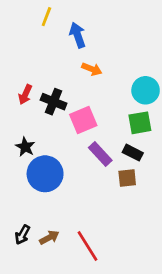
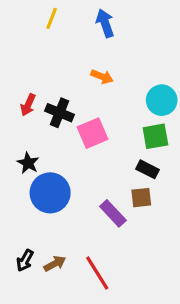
blue arrow: (78, 35) -> (105, 23), moved
purple rectangle: (100, 154) -> (113, 213), moved

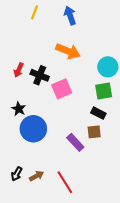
orange arrow: (102, 77) -> (68, 51), size x1.6

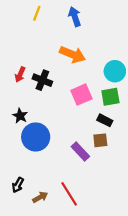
pink square: (62, 89) -> (81, 95), moved
brown arrow: (37, 176) -> (40, 197), moved

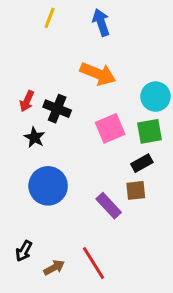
black star: (20, 116) -> (34, 137), moved
black rectangle: (105, 120) -> (142, 163), turned -56

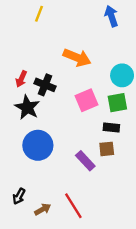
blue arrow: (101, 22) -> (111, 16), moved
black star: (34, 137) -> (27, 107), size x1.5
black rectangle: (142, 163) -> (111, 128), turned 35

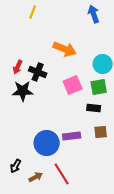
black star: (27, 107) -> (23, 91), turned -30
blue circle: (38, 145) -> (47, 143), moved
brown square: (107, 149) -> (101, 132), moved
purple rectangle: (85, 161) -> (72, 136), turned -54

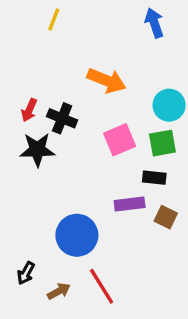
brown square: (101, 132) -> (166, 217), turned 32
purple rectangle: (72, 136) -> (130, 204), moved

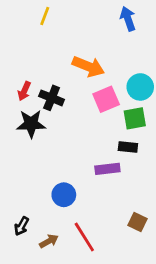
pink square: (120, 140) -> (106, 99), moved
brown square: (166, 217) -> (137, 222), moved
blue circle: (77, 235) -> (64, 195), size x0.7

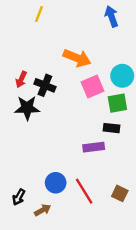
blue circle: (64, 195) -> (56, 183), moved
red line: (84, 237) -> (84, 191), moved

